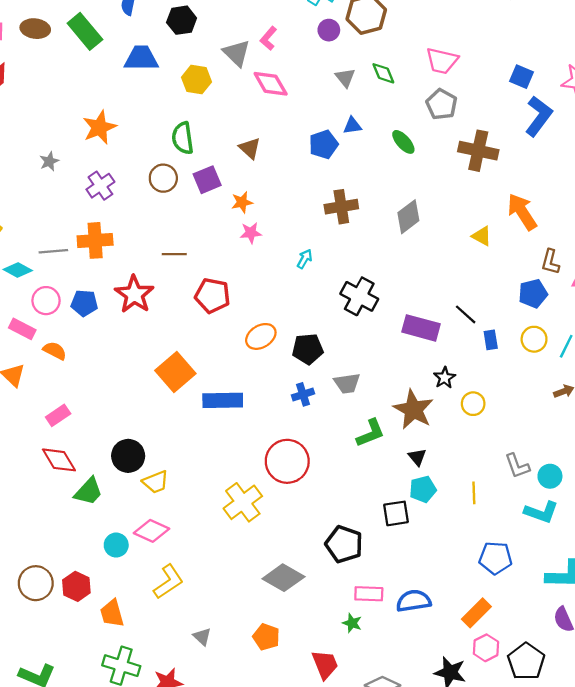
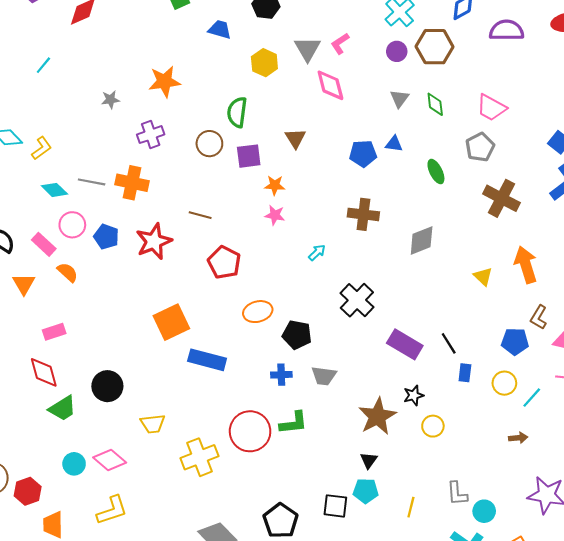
blue trapezoid: (141, 58) -> (220, 29), size x0.7
green L-shape: (371, 433) -> (294, 423), moved
yellow trapezoid: (156, 482) -> (153, 424), moved

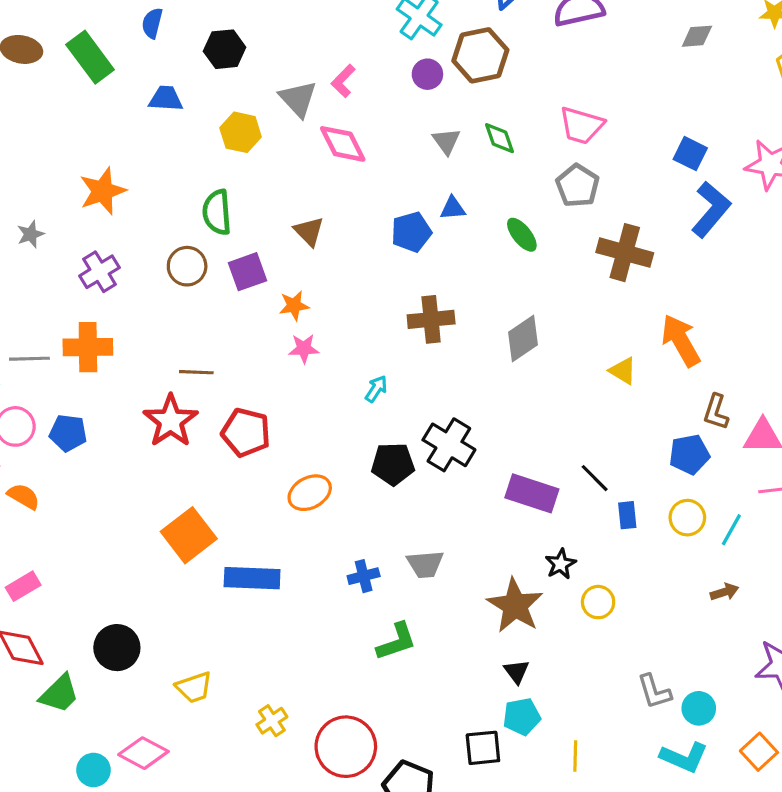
red star: (154, 241) -> (171, 421), moved
black pentagon: (297, 335) -> (393, 464), moved
red circle: (250, 431) -> (346, 747), moved
yellow cross: (199, 457) -> (272, 721), size x0.6
yellow line: (411, 507) -> (575, 756), moved

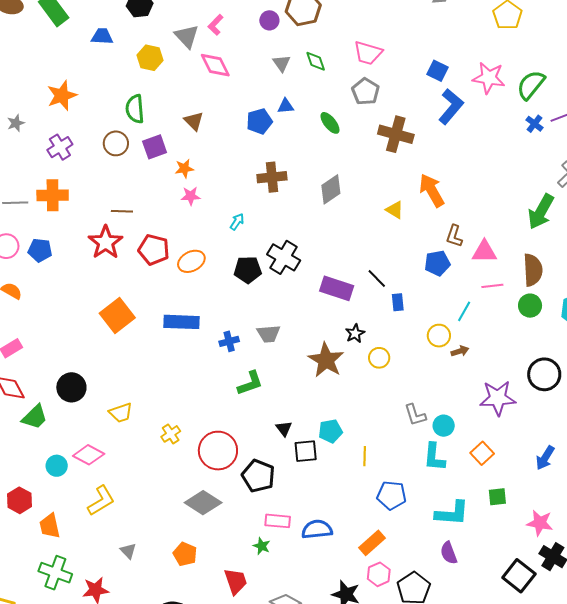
orange ellipse: (310, 493) -> (191, 261), moved
yellow circle: (687, 518) -> (439, 336), moved
blue rectangle: (252, 578) -> (181, 322), moved
black triangle: (516, 671) -> (284, 429), moved
cyan L-shape: (684, 757) -> (434, 457), turned 72

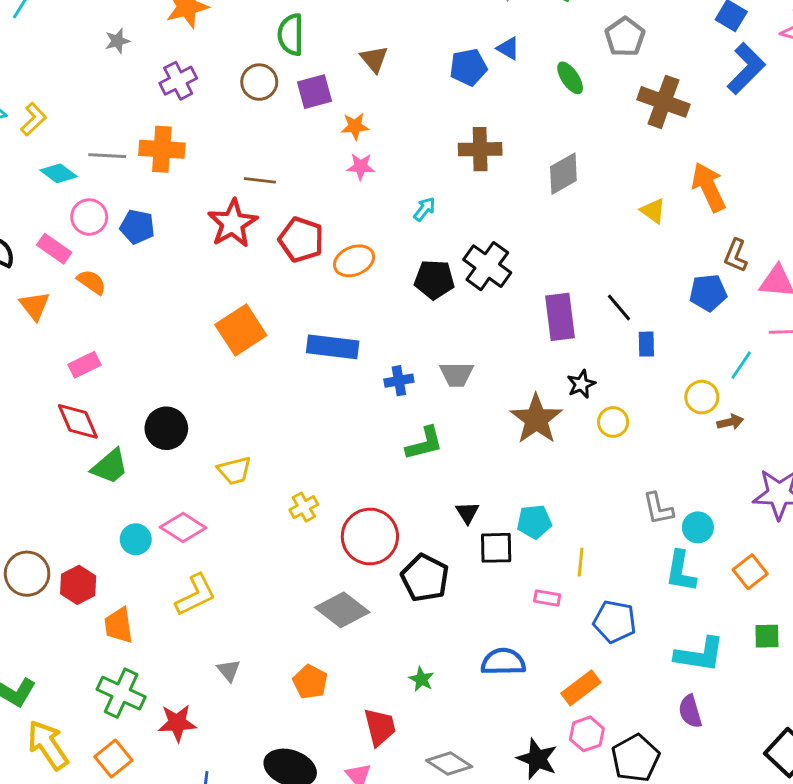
blue triangle: (286, 106) -> (508, 48), turned 30
purple rectangle: (337, 288) -> (560, 317), turned 60
pink rectangle: (278, 521) -> (547, 598), moved, size x0.7

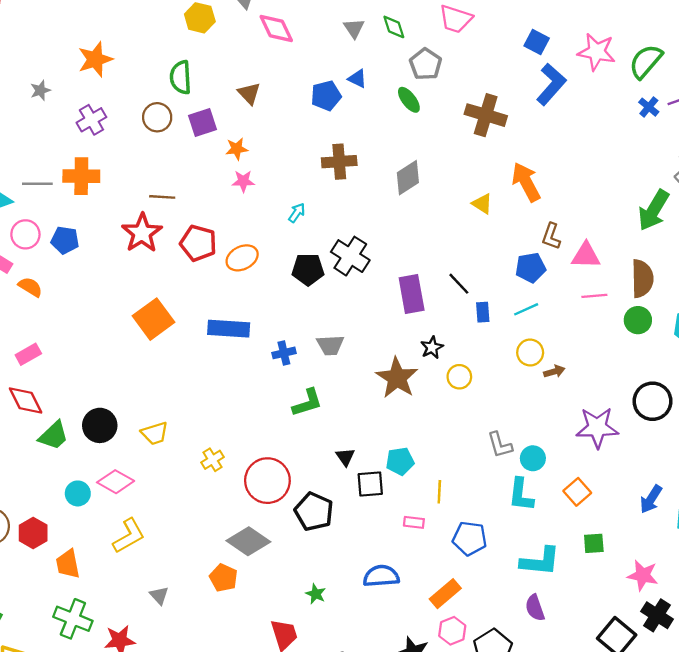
gray pentagon: (625, 37) -> (426, 64), moved
cyan line: (741, 365) -> (526, 309), moved, turned 35
black circle: (166, 428) -> (100, 425), moved
orange pentagon: (310, 682) -> (223, 578), moved

